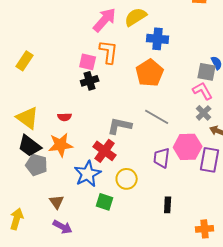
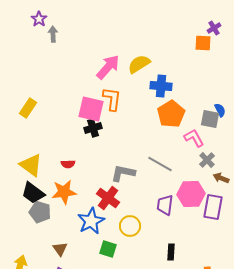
pink square: (88, 62) -> (91, 109), size x1.5
orange pentagon: (150, 73) -> (171, 114), moved
pink L-shape: (203, 91) -> (194, 138), moved

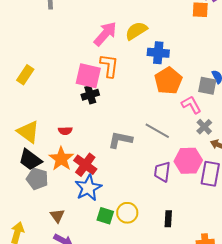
orange star: (64, 192) -> (61, 159), turned -30
red cross: (108, 198) -> (85, 165), moved
yellow circle: (130, 226) -> (127, 213), moved

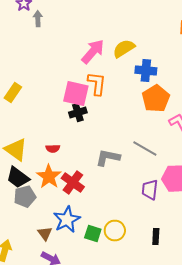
gray pentagon: (37, 179) -> (25, 197), turned -30
blue star: (88, 188) -> (67, 220), moved

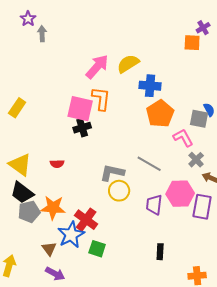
orange star: (49, 177) -> (53, 208), moved, turned -30
red cross: (73, 183) -> (86, 220), moved
yellow circle: (115, 231) -> (119, 191), moved

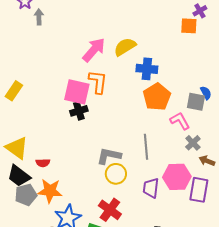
red semicircle: (57, 164) -> (43, 163), moved
gray line: (149, 164) -> (146, 147), turned 55
red cross: (86, 220) -> (110, 210), moved

